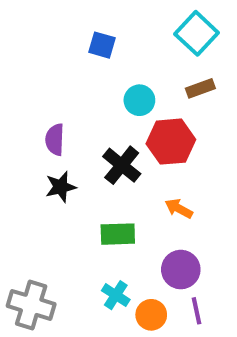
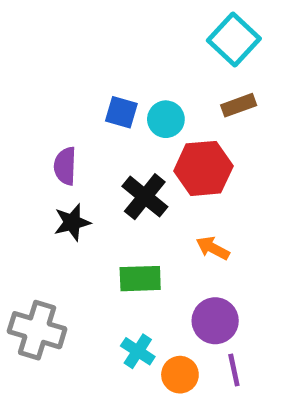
blue square: (102, 45) -> (121, 112), moved
gray cross: (31, 305) -> (37, 330), moved

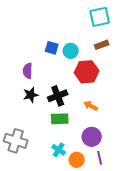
cyan square: (234, 40) -> (100, 17), turned 35
black cross: (145, 197) -> (58, 96), moved, turned 30

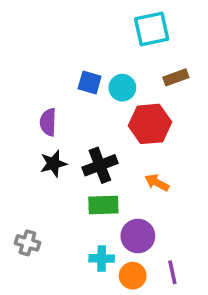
cyan square: (100, 17) -> (152, 29), moved
purple circle: (92, 137) -> (138, 236), moved
gray cross: (16, 141) -> (27, 243), size x0.6
cyan cross: (59, 150) -> (102, 258), turned -32

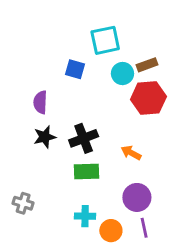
cyan square: (152, 29) -> (105, 40), moved
cyan circle: (122, 88) -> (122, 74), moved
red hexagon: (150, 124) -> (148, 98), moved
purple circle: (138, 236) -> (137, 197), moved

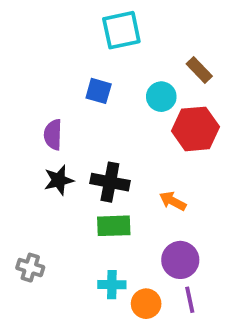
cyan square: (105, 40) -> (121, 30), moved
brown rectangle: (147, 65) -> (199, 70), moved, turned 66
black cross: (84, 138) -> (110, 182), turned 32

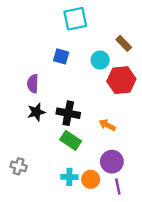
green rectangle: (114, 226) -> (71, 140), turned 36
orange circle: (146, 304) -> (91, 179), moved

